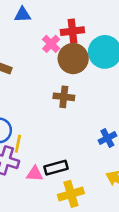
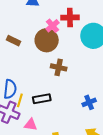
brown circle: (73, 59) -> (47, 40), moved
black rectangle: (56, 168) -> (42, 99), moved

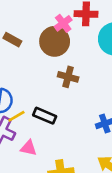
black rectangle: (42, 99) -> (45, 116), turned 30
yellow line: (20, 100) -> (16, 116), turned 40

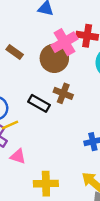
pink cross: (63, 23) -> (64, 42), size x1.5
black rectangle: (45, 116) -> (39, 103), moved

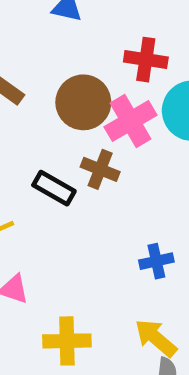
pink cross: (64, 42) -> (130, 121), moved

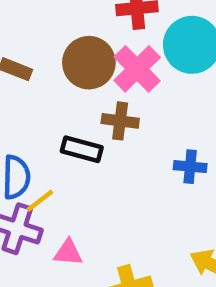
blue cross: (156, 261) -> (190, 167), moved, turned 32

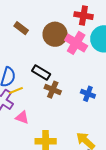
pink cross: (137, 69) -> (76, 43), turned -30
brown cross: (120, 121) -> (53, 90), moved

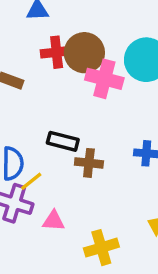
red cross: (83, 16) -> (57, 52), moved
brown circle: (55, 34) -> (84, 53), moved

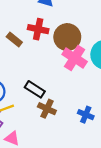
red cross: (57, 52) -> (38, 29), moved

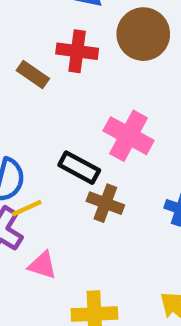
brown circle: (67, 37) -> (143, 34), moved
pink cross: (75, 58) -> (129, 136), moved

